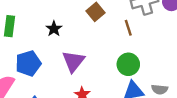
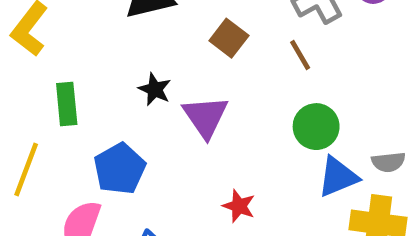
purple triangle: (73, 61) -> (206, 117), moved

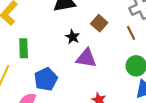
black star: (155, 89) -> (73, 37), moved
purple triangle: (206, 117) -> (86, 58), turned -50

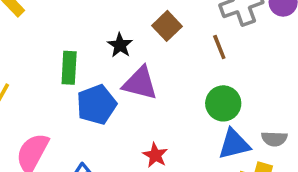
green rectangle: (24, 48) -> (69, 68), moved
blue pentagon: (46, 79) -> (96, 105), moved

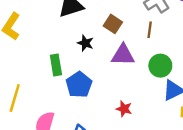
brown line: (219, 47) -> (150, 30), turned 42
purple triangle: (140, 83) -> (123, 55), moved

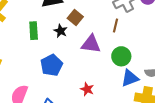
brown square: (113, 24) -> (75, 18), moved
green rectangle: (56, 65) -> (34, 31), moved

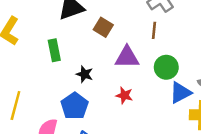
black star: (61, 31) -> (85, 74), moved
blue pentagon: (51, 65) -> (75, 106), moved
red star: (87, 89) -> (124, 95), moved

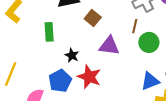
green circle: (166, 67) -> (149, 42), moved
red star: (124, 95) -> (89, 77), moved, size x1.6

